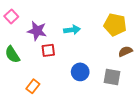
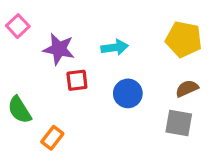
brown semicircle: (125, 51) -> (187, 88), moved
green semicircle: (12, 54) -> (19, 110), moved
blue circle: (80, 72) -> (128, 93), moved

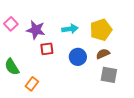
pink square: (18, 26) -> (11, 24), moved
yellow pentagon: (184, 39) -> (101, 30), moved, turned -30
brown semicircle: (187, 88) -> (103, 54), moved

